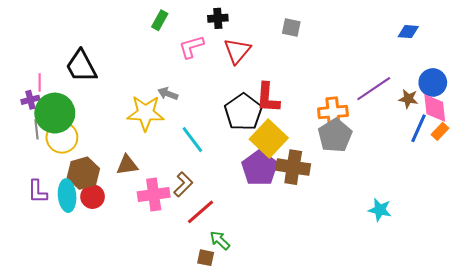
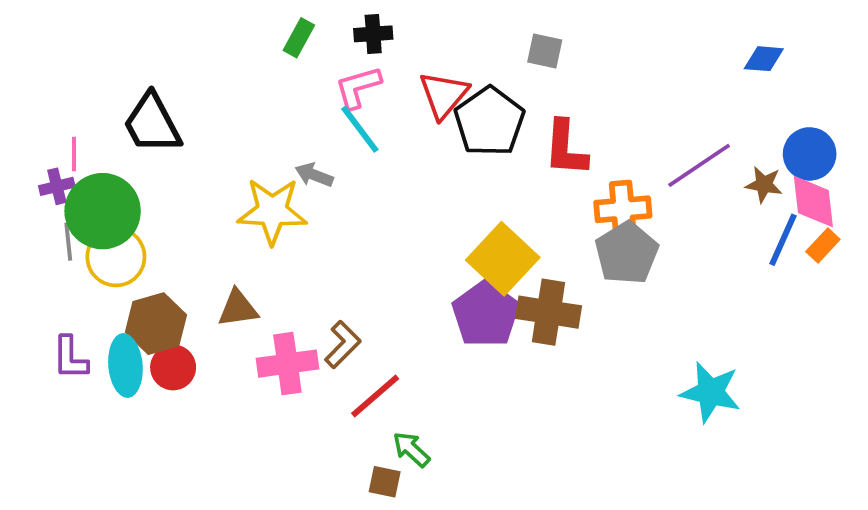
black cross: (218, 18) -> (373, 34), moved
red L-shape: (268, 98) -> (566, 148), moved
black pentagon: (243, 112) -> (489, 122), moved
cyan line: (192, 140) -> (360, 129), moved
cyan star: (380, 210) -> (710, 392), size x1.4

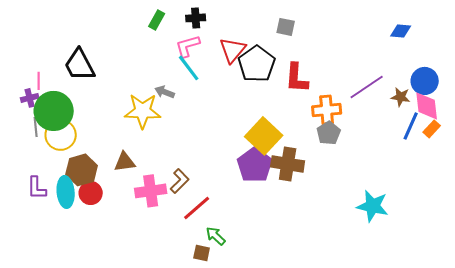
gray pentagon: (627, 253) -> (329, 133), size x0.7

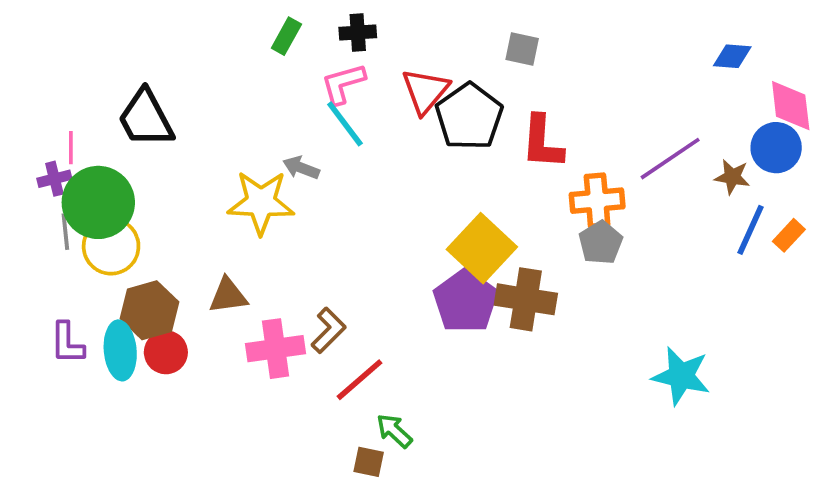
pink diamond: (427, 106) -> (791, 106), moved

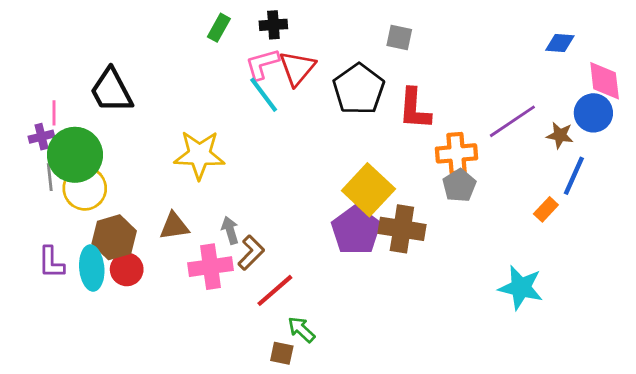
red triangle: (425, 91) -> (297, 68), moved
gray arrow: (301, 168) -> (230, 230), moved, turned 52
orange rectangle: (789, 235) -> (546, 209), moved

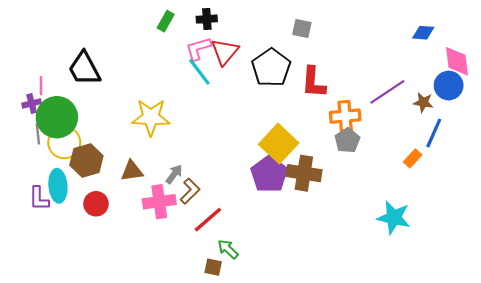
gray arrow: (230, 230) -> (174, 174), turned 54
brown hexagon: (114, 237) -> (86, 160), moved
cyan ellipse: (92, 268) -> (58, 186), moved

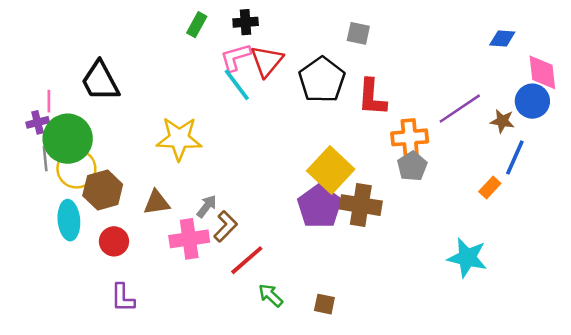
purple L-shape: (39, 198) -> (123, 298), moved
brown square: (213, 267) -> (324, 304), moved

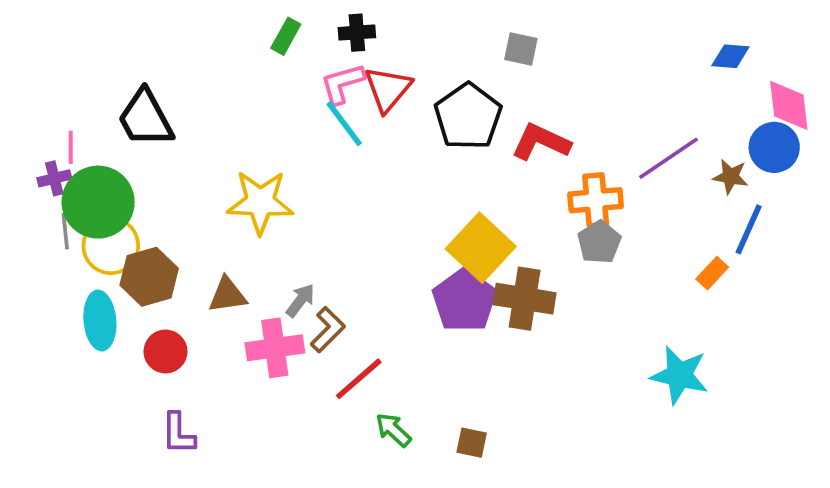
red L-shape: (372, 97) -> (541, 142), turned 111

